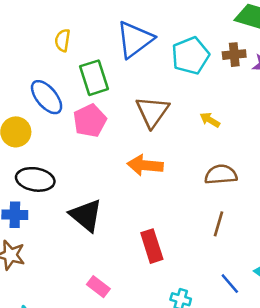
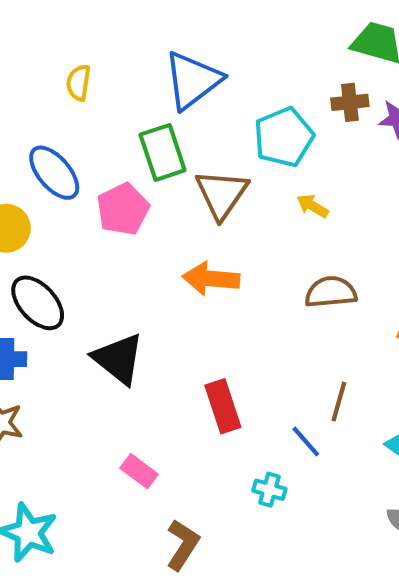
cyan pentagon: (190, 56) -> (284, 137), moved
green rectangle: (94, 78) -> (163, 152), moved
black ellipse: (35, 179) -> (38, 303), turned 39
brown line: (218, 224) -> (339, 402), moved
blue line: (230, 284) -> (306, 441), moved

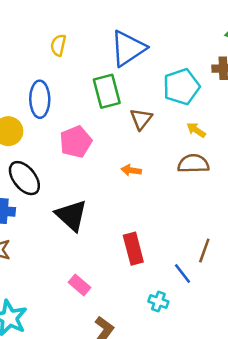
blue ellipse: (54, 173) -> (40, 99), turned 36
brown triangle: (222, 194) -> (141, 119), size x0.7
pink pentagon: (123, 209) -> (76, 142), moved
orange arrow: (211, 279) -> (131, 170), size x0.6
brown semicircle: (331, 292) -> (193, 164), moved

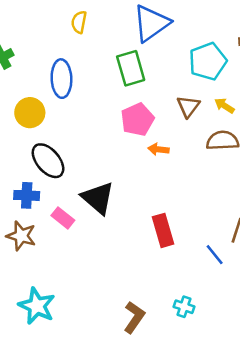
brown triangle: (141, 119) -> (188, 106), moved
pink pentagon: (76, 142) -> (137, 120), moved
pink rectangle: (79, 285) -> (63, 218), moved
cyan cross: (158, 302) -> (184, 307), moved

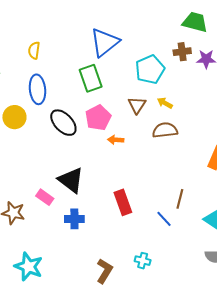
yellow semicircle: (79, 22) -> (34, 50), moved
black ellipse: (48, 161) -> (63, 123), moved
blue cross: (27, 195) -> (74, 219), moved

